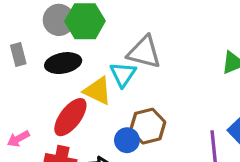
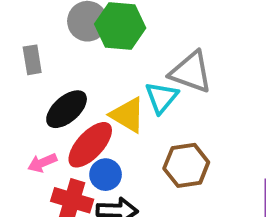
black ellipse: (63, 63) -> (67, 109), moved, turned -36
pink arrow: (18, 139) -> (42, 163), moved
blue circle: (127, 140) -> (106, 175), moved

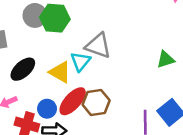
red ellipse: (90, 145) -> (73, 101), moved

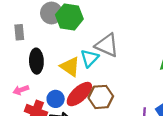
black ellipse: (23, 69) -> (36, 61), turned -55

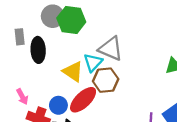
black ellipse: (36, 61) -> (38, 50), moved
pink arrow: (21, 90) -> (22, 97), turned -98
brown hexagon: (101, 97) -> (106, 80), moved

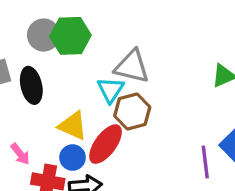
yellow triangle: (73, 72) -> (73, 126), moved

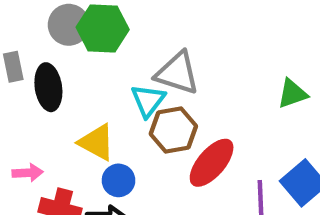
red ellipse: (106, 144) -> (212, 163), moved
pink arrow: (20, 154) -> (28, 173), turned -60
blue circle: (73, 158) -> (119, 180), moved

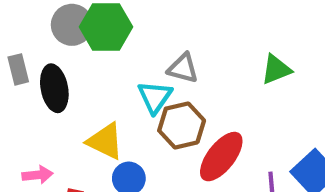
gray triangle: (177, 73) -> (183, 68), size x0.7
green triangle: (292, 94) -> (276, 69), moved

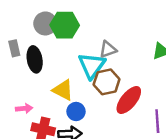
gray triangle: (183, 68) -> (108, 49), turned -36
cyan triangle: (155, 97) -> (92, 65), size x1.4

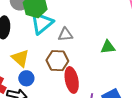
cyan triangle: (92, 65) -> (42, 23), moved
red ellipse: (129, 100) -> (72, 80), turned -65

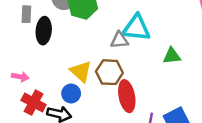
cyan triangle: (42, 23) -> (136, 28), moved, turned 45
yellow triangle: (20, 58) -> (81, 71), moved

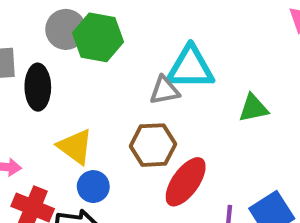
yellow triangle: (81, 71) -> (75, 147), moved
red ellipse: (127, 96) -> (186, 182), turned 52

